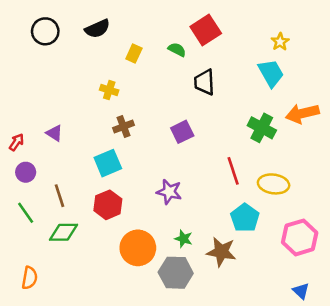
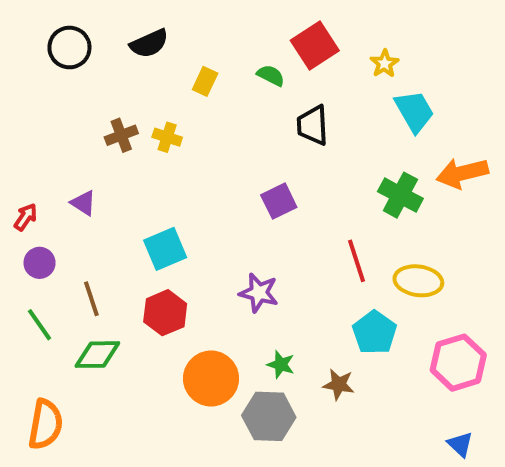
yellow star: (280, 42) -> (384, 63), moved
brown cross: (124, 127) -> (121, 135), moved
brown star: (221, 252) -> (339, 384), size x0.7
orange semicircle: (30, 278) -> (46, 424), size x1.4

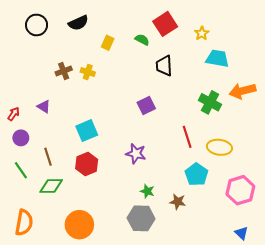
cyan trapezoid: (414, 111) -> (217, 58), turned -50
orange circle: (211, 378) -> (79, 225), moved

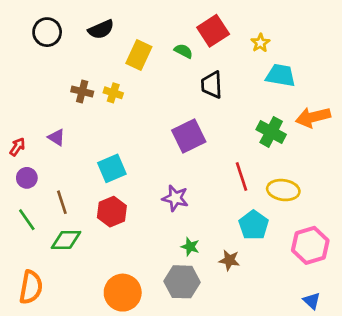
yellow rectangle: (108, 43) -> (139, 55), size x1.5
brown cross: (64, 71) -> (82, 91), turned 35
purple square: (146, 105) -> (189, 136), size x1.4
orange circle: (79, 225) -> (123, 293), moved

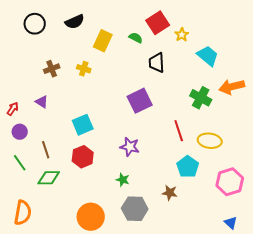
yellow star: (260, 43) -> (182, 35), moved
cyan trapezoid: (281, 75) -> (208, 56), turned 30
brown cross: (82, 91) -> (52, 69), moved, turned -35
green star: (190, 247) -> (123, 180), moved

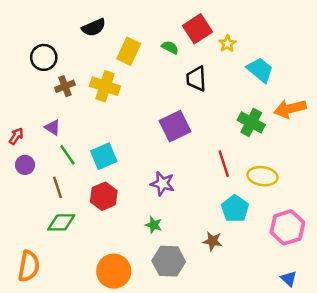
black circle: (35, 24) -> (44, 57), moved
yellow cross: (84, 69) -> (105, 86), size x1.6
green line: (20, 163) -> (67, 155), moved

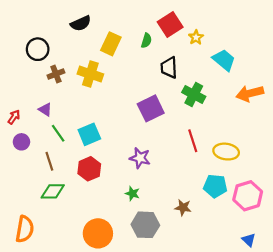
green semicircle: (170, 47) -> (146, 41), turned 80
green cross: (251, 122) -> (194, 94), moved
cyan pentagon: (235, 209) -> (215, 186), moved, turned -30

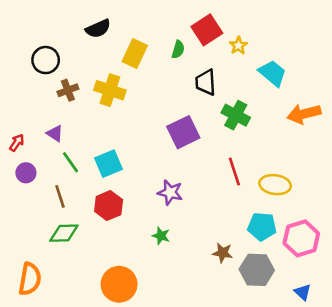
gray hexagon: (145, 225) -> (257, 270), moved

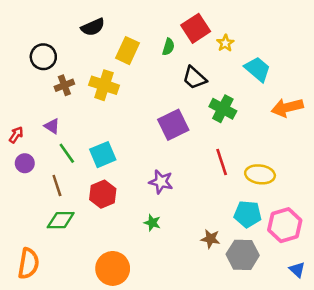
black trapezoid: (206, 82) -> (194, 78), turned -45
blue triangle: (303, 292) -> (297, 270), moved

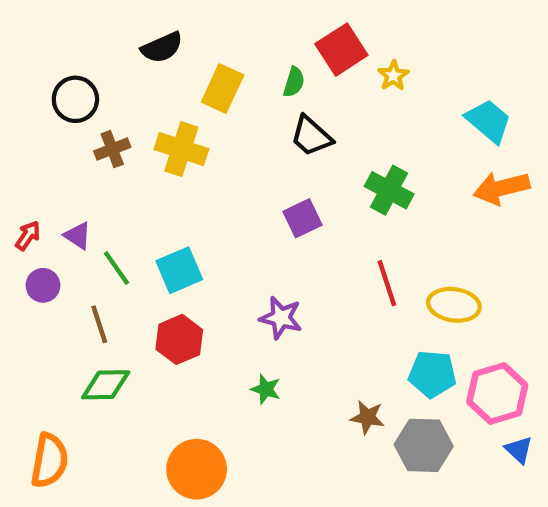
cyan trapezoid: (258, 69) -> (489, 121), moved
black trapezoid: (194, 78) -> (311, 136), moved
purple square: (173, 125) -> (303, 218), size x0.7
purple triangle: (52, 126) -> (78, 236), moved
blue triangle: (297, 270) -> (519, 450), moved

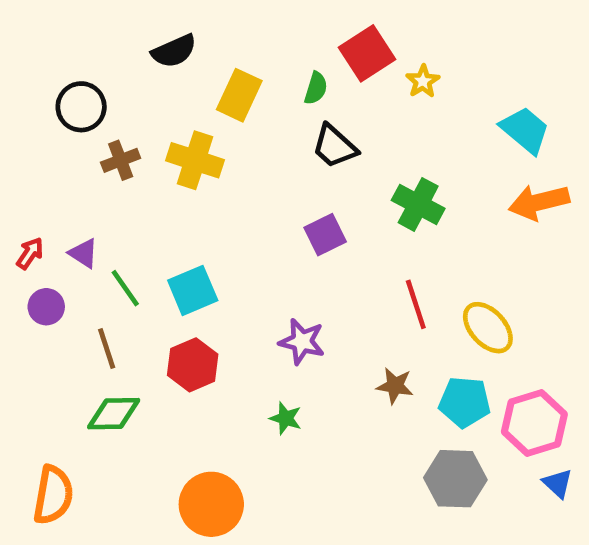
yellow ellipse: (454, 305) -> (488, 328), turned 39
brown star: (367, 417) -> (395, 386), moved

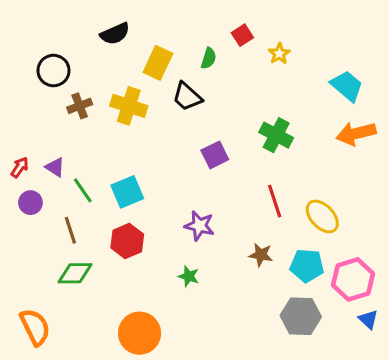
red square: (367, 53) -> (242, 35), size x0.6
black trapezoid: (334, 146) -> (187, 97), moved
orange semicircle: (53, 495) -> (35, 327), turned -36

